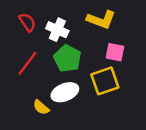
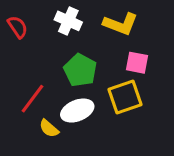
red semicircle: (27, 22) -> (18, 27), moved
white cross: (57, 30) -> (68, 21), moved
red line: (27, 63) -> (32, 99), moved

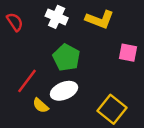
pink square: (137, 63) -> (128, 53), moved
yellow square: (125, 97) -> (112, 109), moved, turned -32

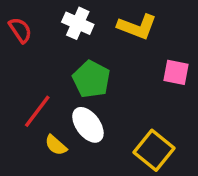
white ellipse: (64, 91) -> (88, 125), turned 75

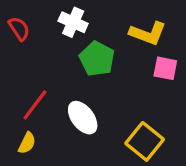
yellow L-shape: (137, 27) -> (148, 33), moved
green pentagon: (91, 79) -> (97, 59), moved
yellow semicircle: (56, 145) -> (27, 143), moved, turned -105

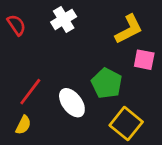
white cross: (73, 22) -> (64, 19), turned 35
yellow L-shape: (148, 33) -> (129, 29), turned -48
green pentagon: (97, 59) -> (107, 83), moved

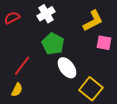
red semicircle: (16, 25) -> (12, 18), turned -84
green pentagon: (107, 83) -> (53, 44), moved
white ellipse: (72, 103) -> (67, 68), moved

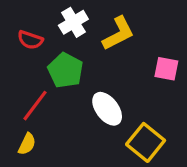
red semicircle: (12, 18) -> (30, 40), moved, turned -133
yellow L-shape: (93, 21) -> (118, 33), moved
green pentagon: (53, 44) -> (65, 70), moved

